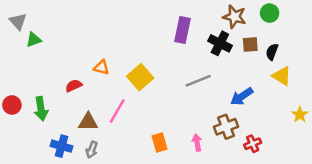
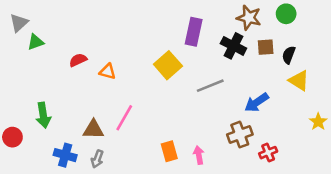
gray triangle: (18, 22) -> (19, 23), turned 30
yellow square: (140, 77) -> (168, 65), moved
red semicircle: (74, 86) -> (78, 60), moved
red circle: (12, 105) -> (12, 137), moved
pink arrow: (197, 142) -> (199, 155), moved

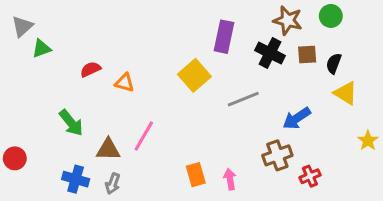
green arrow: (43, 115) -> (71, 123), moved, turned -30

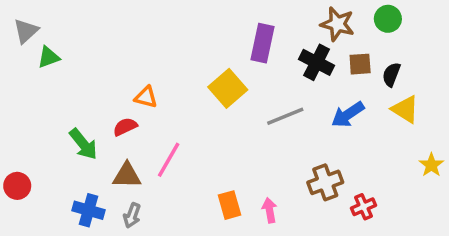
red semicircle: (90, 69) -> (125, 127), moved
blue arrow: (297, 118) -> (348, 115), moved

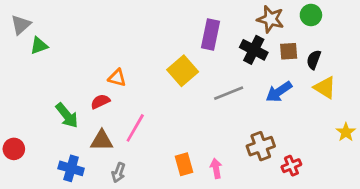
gray arrow: (132, 215) -> (118, 173), moved

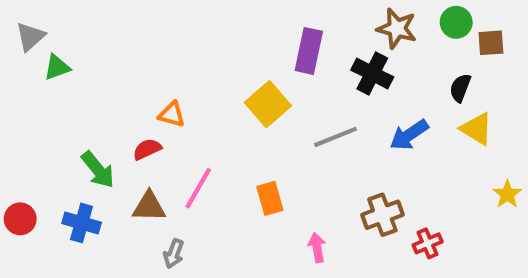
brown square: (289, 51) -> (491, 43), moved
orange rectangle: (184, 164) -> (270, 198), moved
blue cross: (71, 168) -> (82, 223), moved

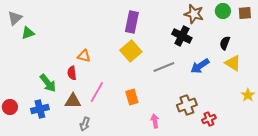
brown square: (491, 43) -> (245, 13), moved
purple rectangle: (309, 51) -> (132, 22), moved
red semicircle: (147, 149) -> (72, 73), turned -72
blue cross: (82, 223) -> (40, 109), turned -30

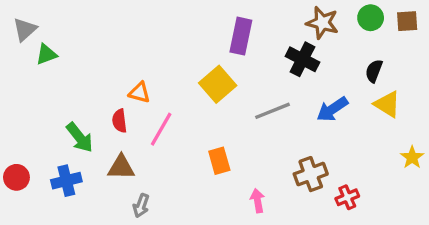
purple rectangle: (132, 22) -> (241, 36), moved
pink line: (97, 92) -> (161, 129), moved

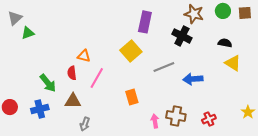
black semicircle: (374, 71) -> (225, 43), turned 80
blue arrow: (332, 109) -> (193, 79), moved, turned 30
yellow star: (412, 157) -> (248, 112), moved
brown cross: (311, 174) -> (176, 116), moved, turned 30

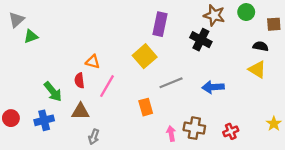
brown square: (245, 13) -> (274, 24), moved
black semicircle: (225, 43) -> (261, 46), moved
gray line: (164, 67) -> (171, 83), moved

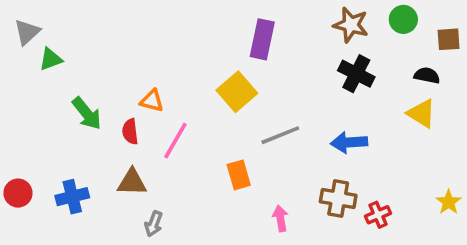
black cross: (201, 40) -> (356, 74), moved
green arrow: (53, 92) -> (87, 113), moved
brown cross: (194, 128) -> (338, 198), moved

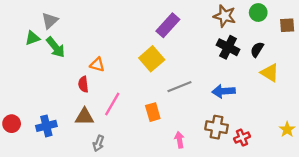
gray triangle: (27, 32) -> (50, 21), moved
purple rectangle: (262, 39) -> (168, 25), turned 30
black semicircle: (427, 75) -> (257, 50), moved, turned -70
green arrow: (87, 113) -> (56, 47), moved
pink line: (175, 141) -> (112, 104), moved

